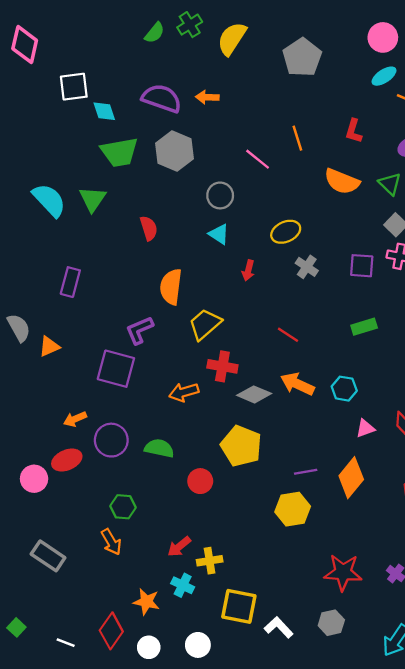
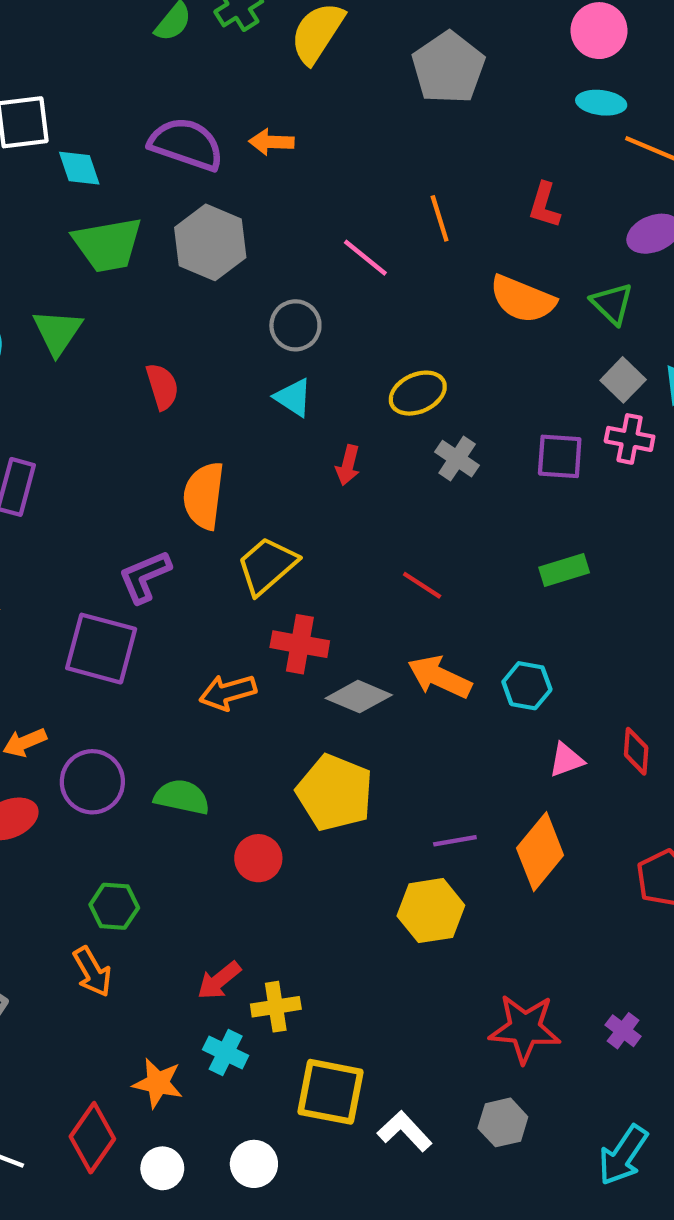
cyan ellipse: (384, 76) -> (601, 103), turned 40

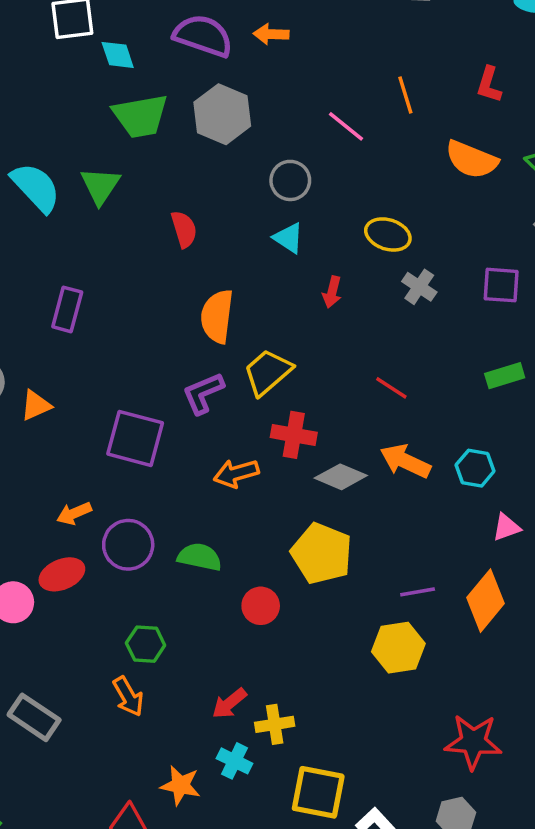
yellow ellipse: (418, 393) -> (388, 234), turned 42
purple L-shape: (145, 577) -> (203, 393), moved

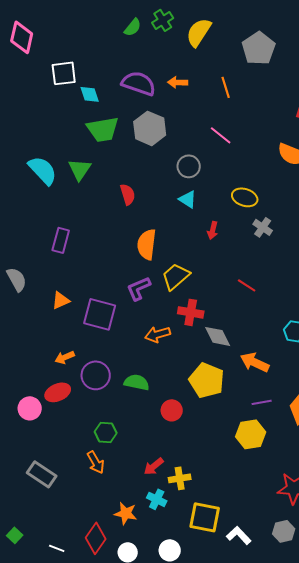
orange line: (405, 95) -> (226, 87), moved
orange triangle: (36, 405) -> (61, 300), moved
orange arrow: (405, 461) -> (255, 362), moved
gray diamond: (341, 477) -> (218, 336), turned 40

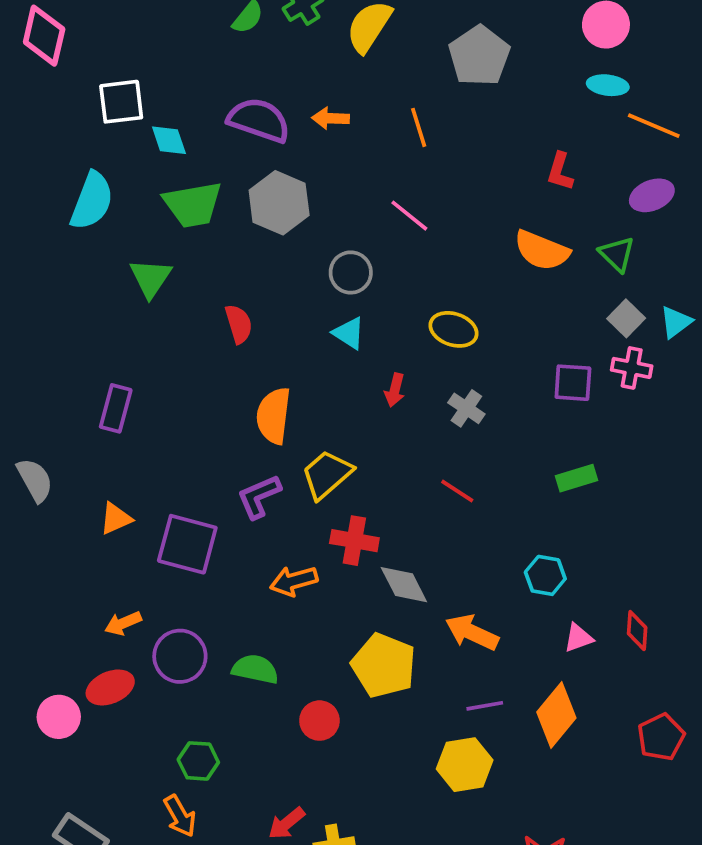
cyan semicircle: (43, 170) -> (92, 201), moved, turned 64
gray cross: (263, 227) -> (466, 408), moved

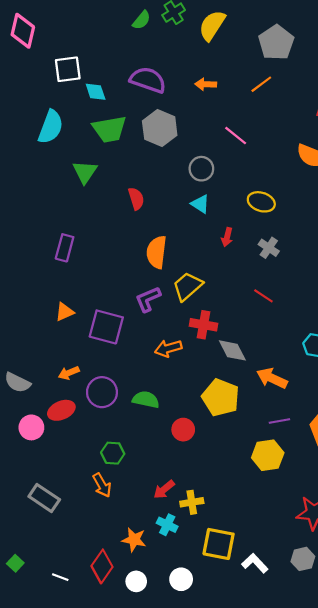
orange arrow: (331, 118) -> (206, 84), moved
orange line: (419, 127) -> (261, 84), moved, turned 70
gray semicircle: (35, 480) -> (18, 383), moved, turned 145

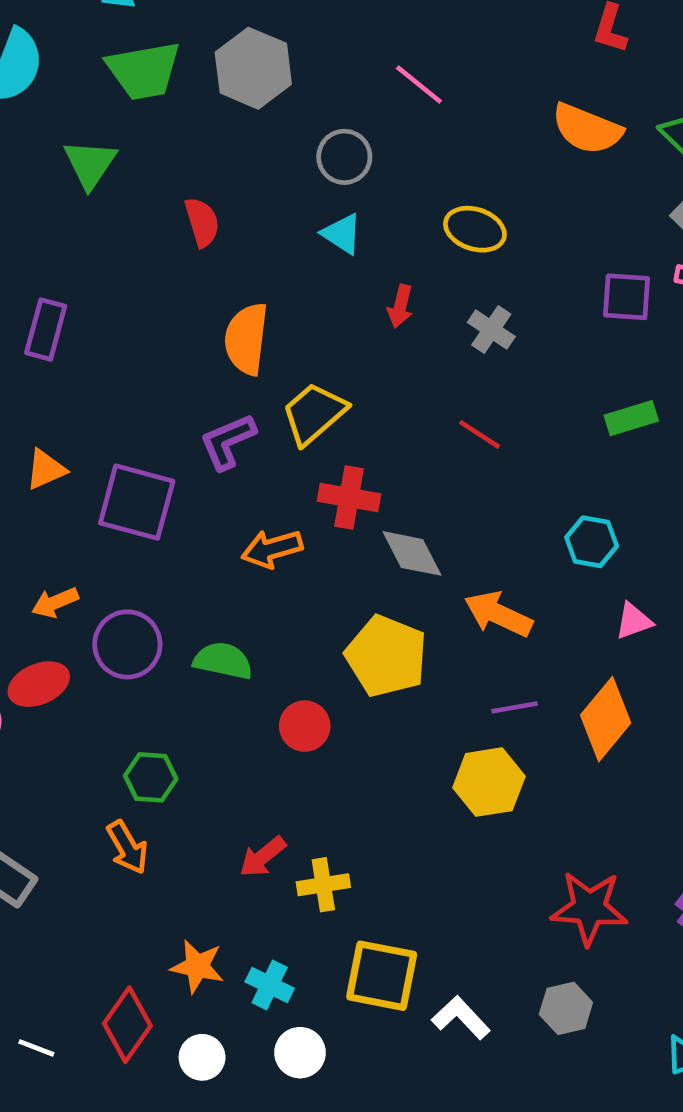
cyan cross: (167, 525) -> (270, 985), moved

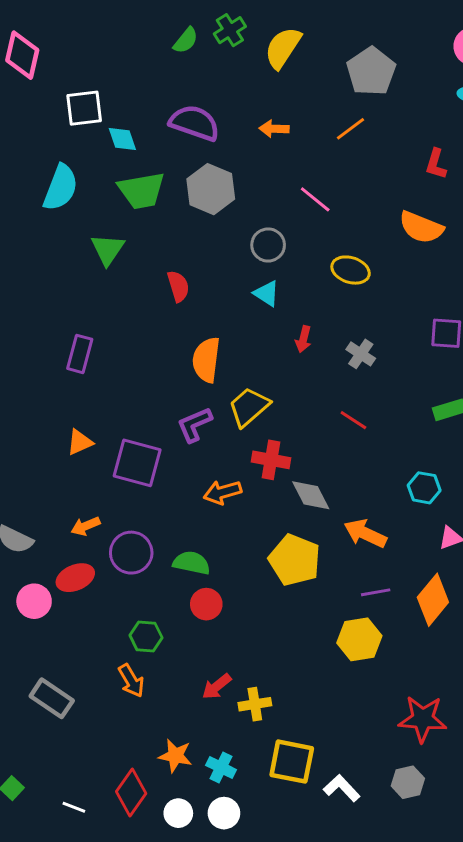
yellow ellipse: (475, 229) -> (351, 270), moved
red circle: (305, 726) -> (206, 604), moved
white circle: (300, 1053) -> (224, 813), moved

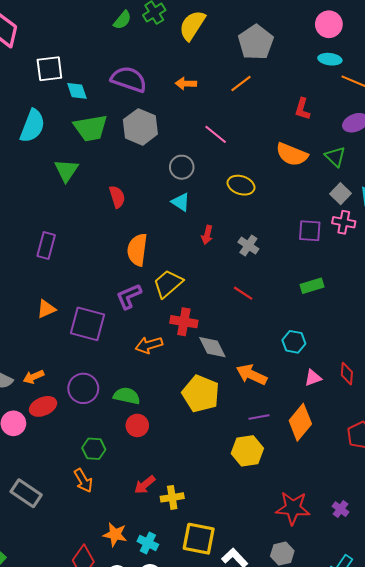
orange arrow: (86, 526) -> (34, 377), moved

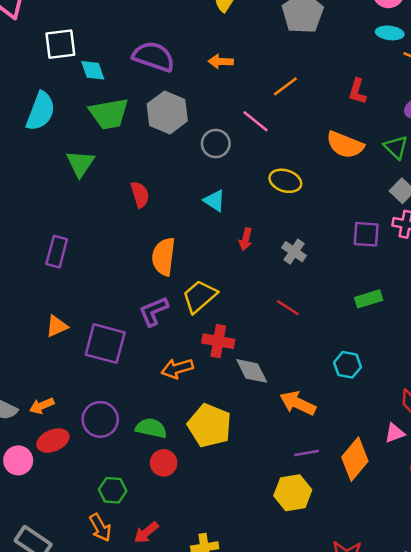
orange line: (241, 84) -> (285, 86), moved
gray circle: (182, 167) -> (216, 144), moved
pink triangle: (313, 378) -> (395, 433), moved
yellow pentagon: (201, 394) -> (210, 426), moved
red arrow: (145, 485) -> (146, 532), moved

